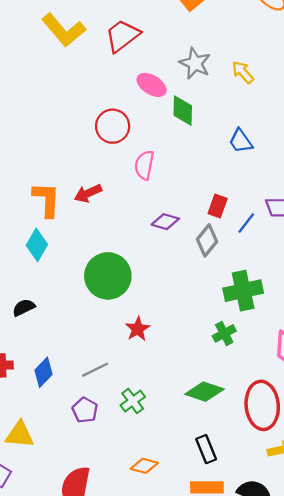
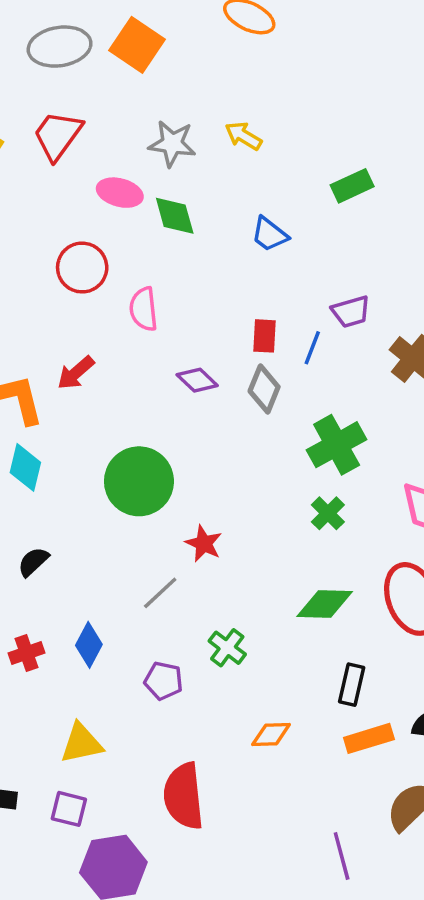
purple diamond: (165, 222) -> (197, 380), turned 44
gray line: (95, 370) -> (160, 593), moved
black rectangle: (206, 449) -> (352, 685), turned 52

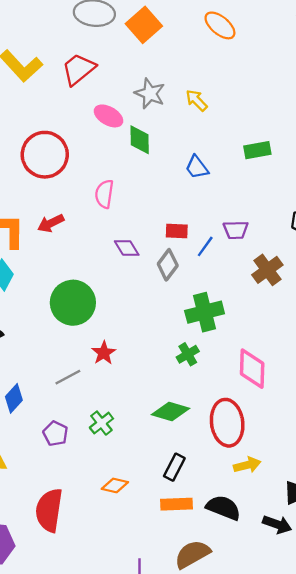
red circle: (82, 268) -> (45, 155), moved, size x1.4
red rectangle: (264, 336) -> (177, 231), turned 75

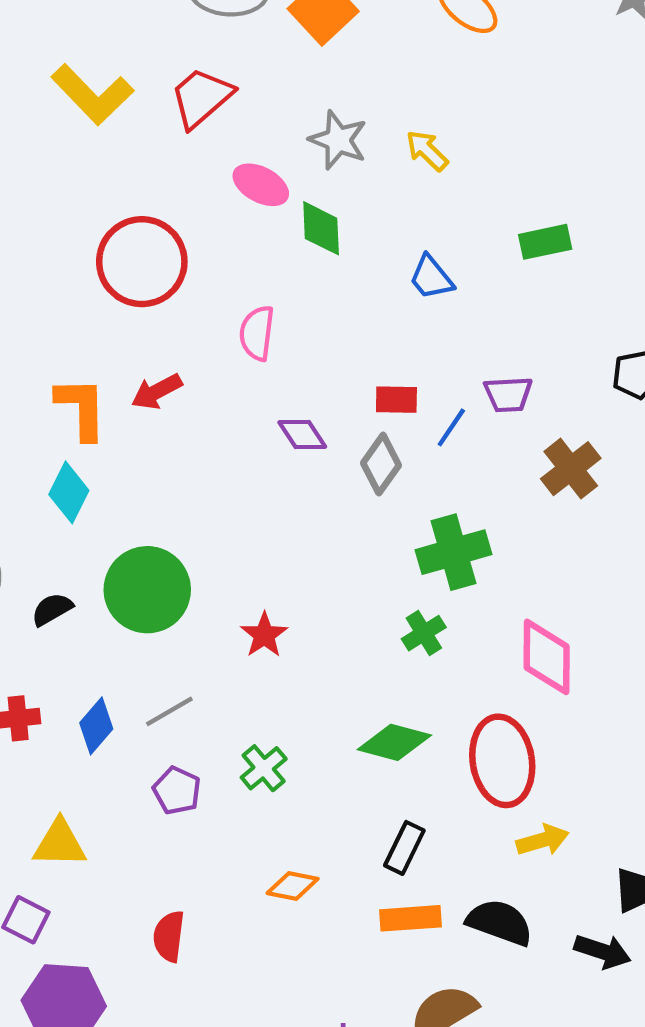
green circle: (73, 303) -> (147, 590), moved
gray line: (68, 377) -> (169, 711), moved
red semicircle: (49, 510) -> (169, 936), size x0.6

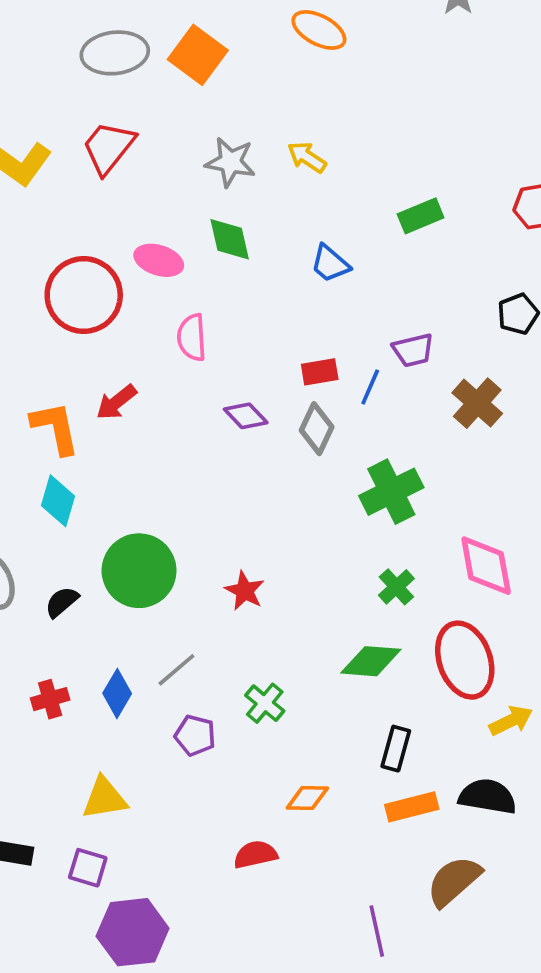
pink ellipse: (261, 185) -> (159, 260), moved
green cross: (424, 633) -> (396, 587), moved
red semicircle: (169, 936) -> (255, 855), moved, turned 81

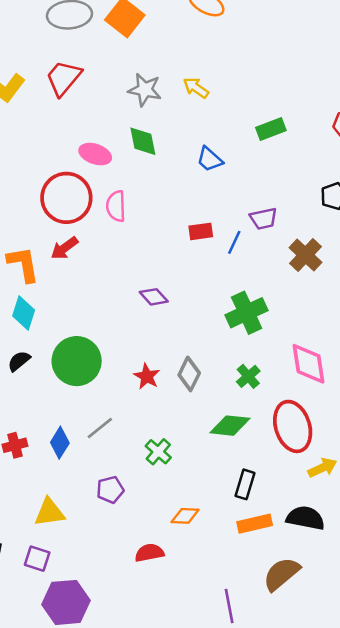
red circle: (84, 295) -> (66, 198), moved
purple diamond: (246, 416) -> (154, 297), moved
gray diamond: (317, 429) -> (189, 374), moved
black semicircle: (62, 602) -> (19, 361), moved
purple pentagon: (195, 735) -> (110, 490), moved, turned -30

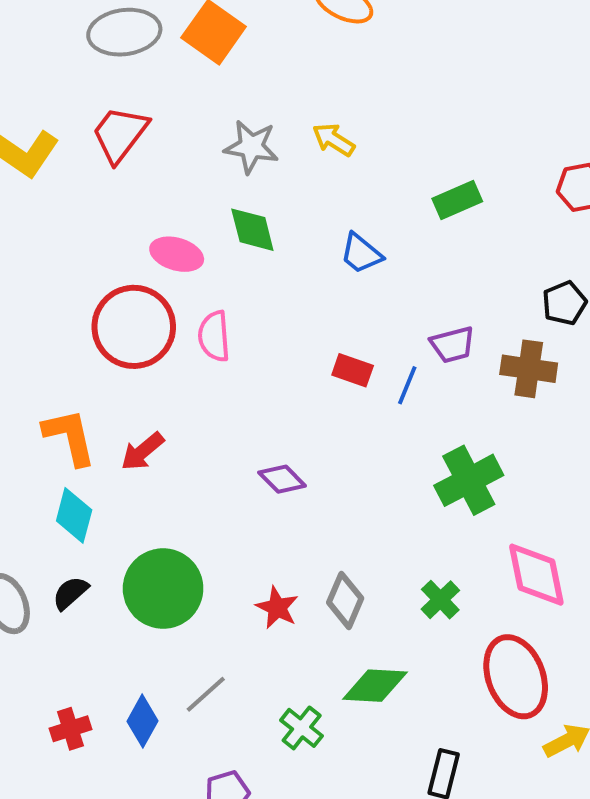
red rectangle: (201, 231) -> (353, 370), turned 30
red arrow: (64, 248) -> (142, 451), moved
brown cross: (305, 255) -> (529, 369), moved, turned -32
green cross: (247, 313) -> (469, 480), moved
green diamond: (230, 426) -> (375, 686), moved

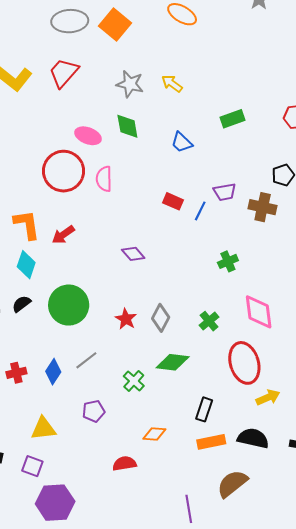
green cross: (469, 480) -> (228, 261), size x0.6

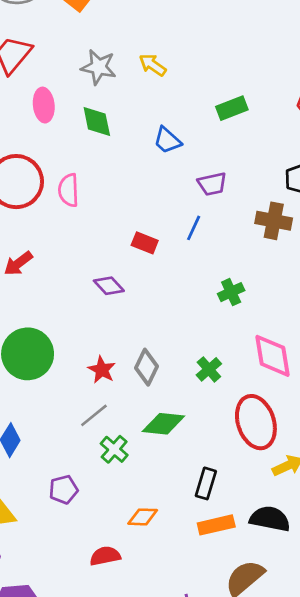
pink ellipse: (88, 136) -> (44, 105), moved, turned 65
purple trapezoid: (225, 192) -> (212, 184), moved
red rectangle: (173, 201) -> (145, 243), moved
gray line: (86, 360) -> (94, 415), moved

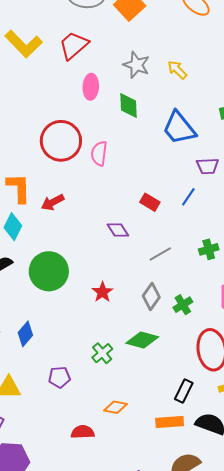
blue trapezoid: (167, 140) -> (179, 128), size x1.6
gray diamond: (147, 367) -> (151, 296), moved
gray line: (94, 415) -> (160, 254), moved
black rectangle: (206, 483) -> (184, 391), moved

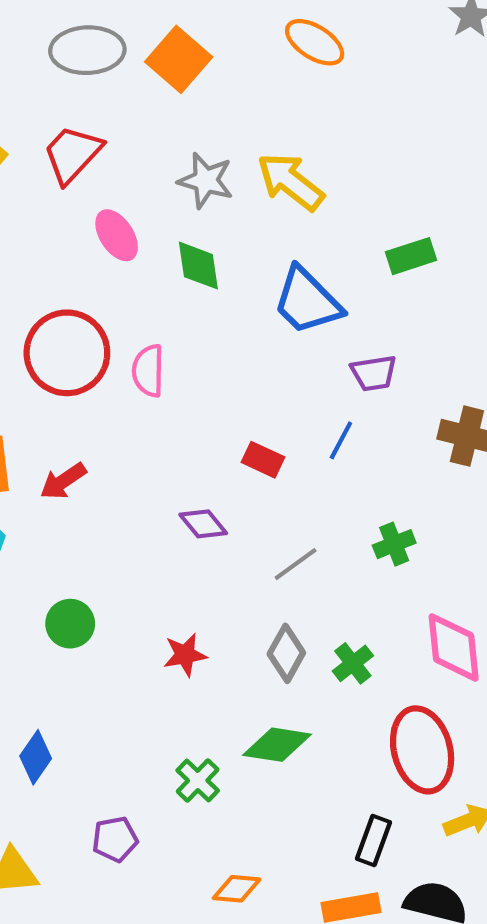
yellow arrow: (177, 70) -> (290, 182), size x1.6
pink ellipse: (91, 87) -> (117, 235), turned -30
green circle: (49, 271) -> (70, 624), size x0.6
red star: (102, 292) -> (185, 655), turned 30

